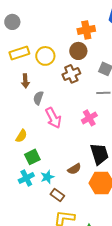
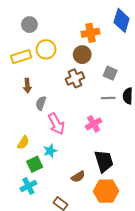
gray circle: (12, 22) -> (29, 25), moved
yellow circle: (45, 56) -> (46, 49), moved
cyan star: (47, 177) -> (50, 151), moved

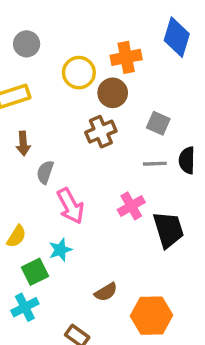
yellow circle: (46, 49) -> (79, 73), moved
black trapezoid: (104, 161) -> (168, 230), moved

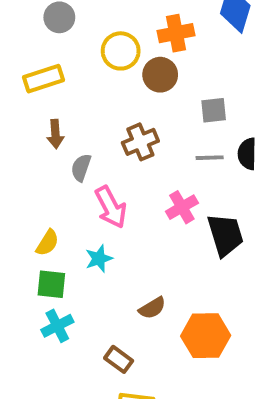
gray square: (158, 123) -> (214, 110), turned -30
brown cross: (101, 132) -> (140, 142), moved
green square: (35, 272) -> (51, 284), moved, turned 32

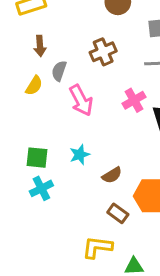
yellow semicircle: (47, 243) -> (34, 86), moved
cyan star: (99, 259) -> (80, 155), moved
brown rectangle: (119, 359) -> (118, 213), moved

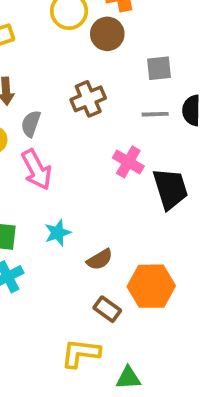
pink arrow: (81, 100) -> (37, 170), moved
pink cross: (134, 100) -> (128, 162), turned -30

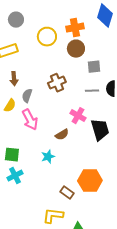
brown circle: (107, 34) -> (76, 49), moved
cyan star: (58, 233) -> (48, 157), moved
brown semicircle: (100, 259) -> (62, 135), moved

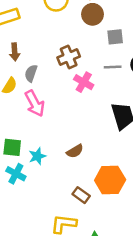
pink cross: (78, 116) -> (84, 82), moved
brown semicircle: (62, 135) -> (75, 151), moved
cyan star: (48, 157) -> (37, 156), moved
cyan cross: (15, 176) -> (16, 174), turned -35

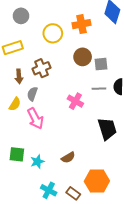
brown circle: (92, 14) -> (83, 57), moved
brown cross: (69, 57) -> (42, 68), moved
cyan cross: (16, 174) -> (49, 190), moved

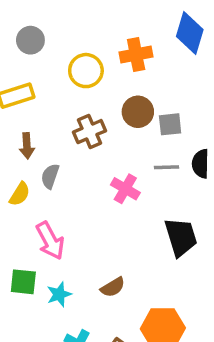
brown cross: (42, 68) -> (90, 131), moved
pink arrow: (35, 118) -> (50, 241), moved

